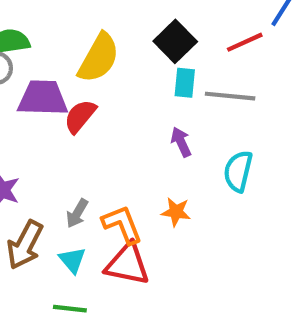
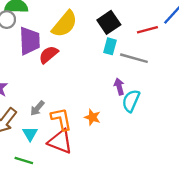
purple trapezoid: (43, 98) -> (30, 41), turned 76
purple arrow: (181, 142) -> (119, 87), moved

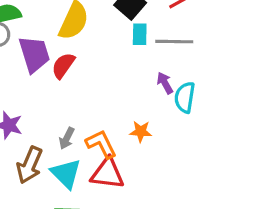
cyan triangle: (30, 134) -> (66, 174), size x1.5

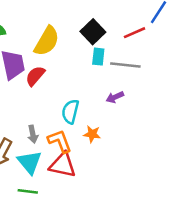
purple arrow: (165, 83) -> (115, 97), turned -90
cyan semicircle: (185, 97) -> (70, 111), moved
gray arrow: (67, 138) -> (33, 134), turned -42

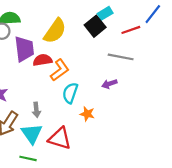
cyan rectangle: (98, 57) -> (105, 13), moved, turned 48
red semicircle: (35, 76) -> (43, 60), turned 36
orange L-shape: (60, 141) -> (60, 70), moved, turned 70

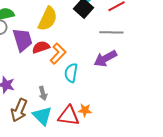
purple arrow: (109, 84) -> (105, 59), size x1.6
orange star: (87, 114) -> (85, 110), moved

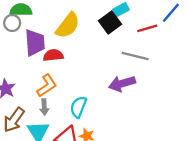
orange L-shape: (58, 54) -> (47, 86), moved
cyan semicircle: (71, 73) -> (78, 107), moved

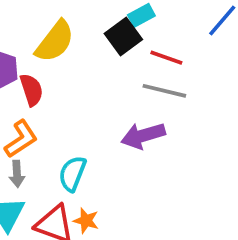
red line: (147, 28) -> (166, 58), moved, turned 36
red semicircle: (53, 55) -> (31, 90), turned 78

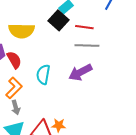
yellow semicircle: (55, 41) -> (22, 31), turned 65
cyan semicircle: (72, 174) -> (43, 74), moved

